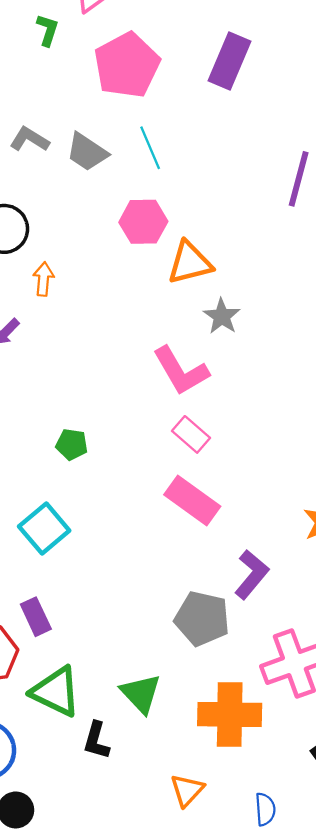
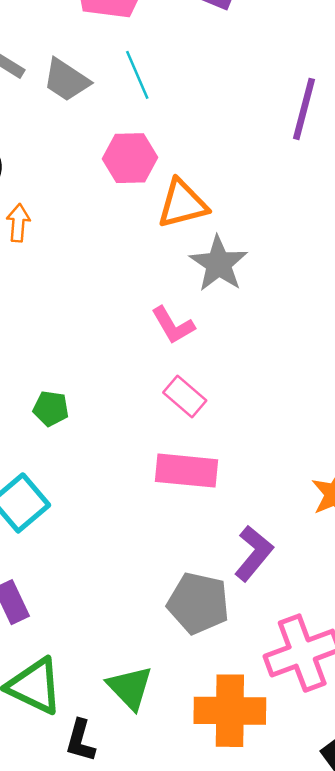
gray star: (222, 316) -> (219, 264), size x1.4
pink L-shape: (181, 371) -> (173, 325), size x0.7
pink rectangle: (192, 500) -> (187, 471), turned -30

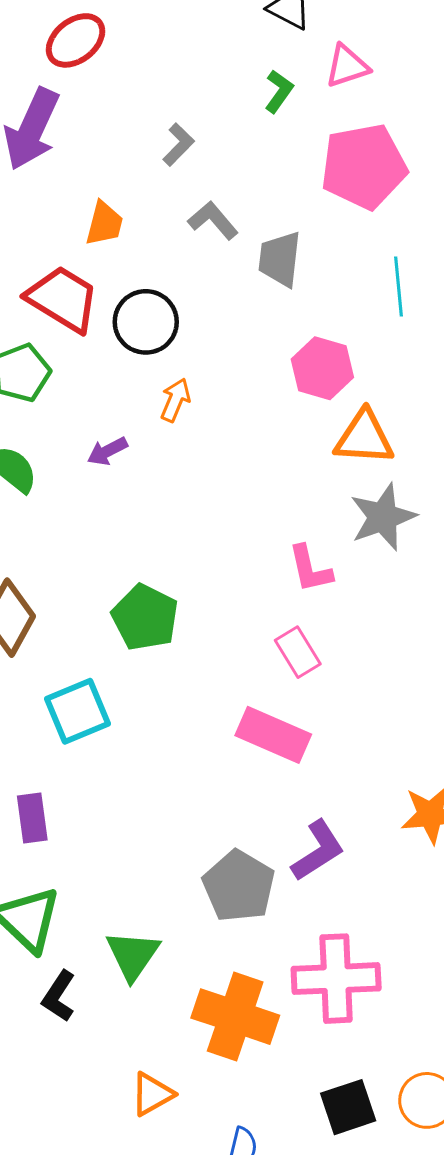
cyan line: (137, 75) -> (399, 287), moved
gray trapezoid: (66, 80) -> (280, 259), turned 45
green pentagon: (51, 408) -> (145, 617), size x1.6

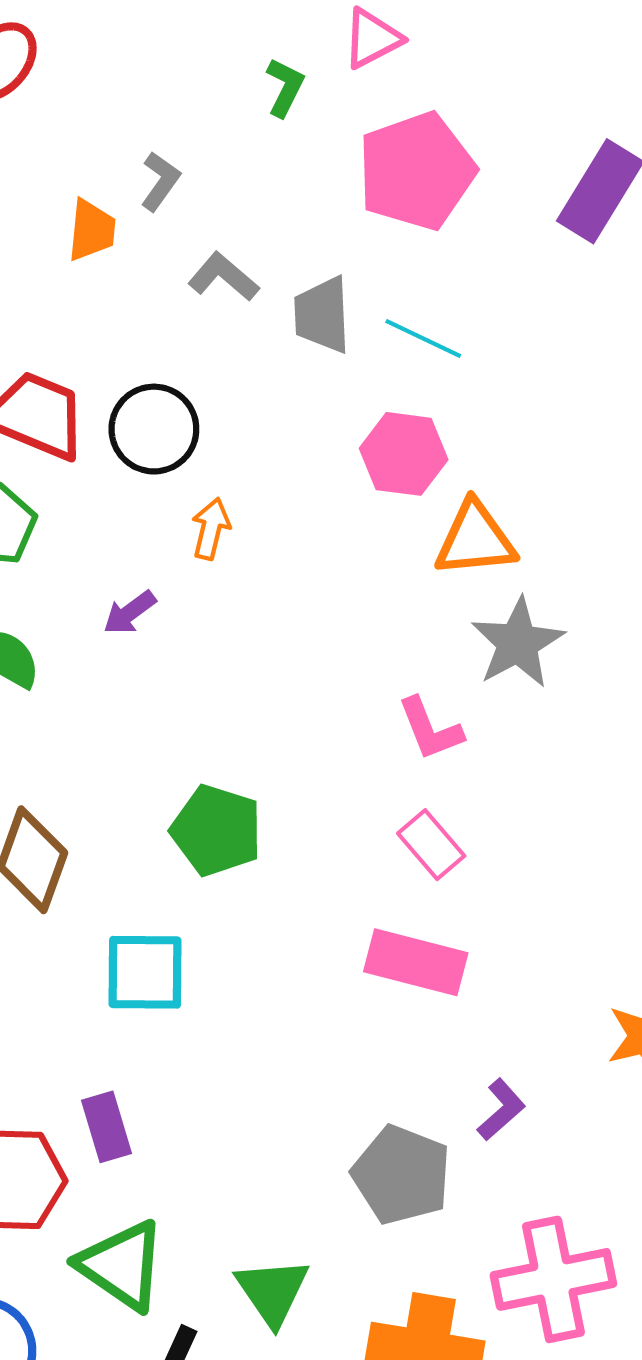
orange trapezoid: (104, 224) -> (92, 230), moved
cyan line: (399, 287) -> (423, 338), moved, turned -50
cyan square: (78, 711) -> (145, 972), turned 32
purple L-shape: (318, 851) -> (501, 1110), size x0.7

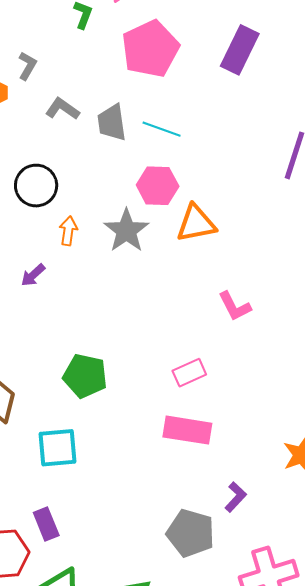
gray star: (518, 643) -> (126, 231), moved
pink L-shape: (430, 729) -> (235, 306), moved
pink rectangle: (431, 845) -> (189, 373), turned -68

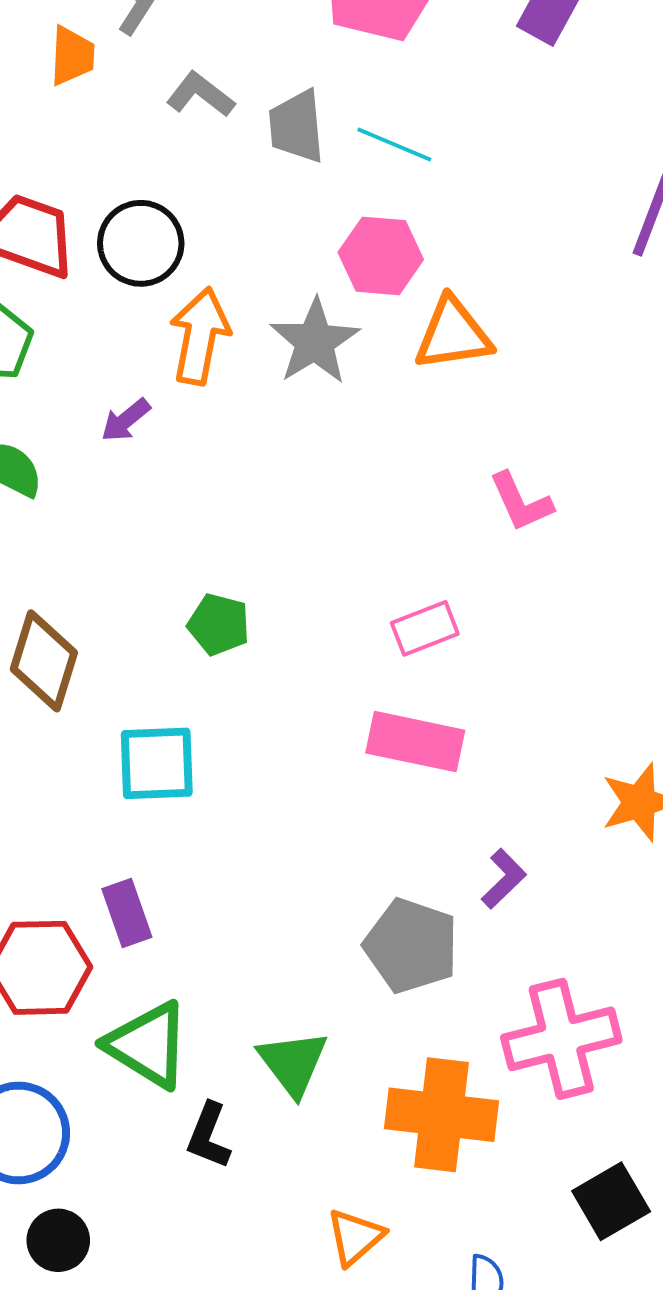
orange arrow: (68, 231) -> (200, 336), size x1.6
green pentagon: (85, 376) -> (219, 624), size x0.7

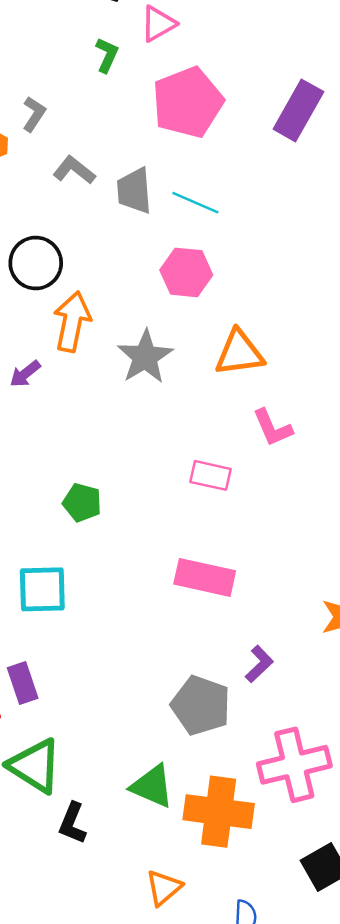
orange triangle: (453, 334) -> (239, 353), moved
gray star: (315, 342) -> (145, 357), moved
pink rectangle: (425, 628) -> (210, 475), moved, turned 33
green triangle: (293, 1063) -> (152, 786), moved, turned -30

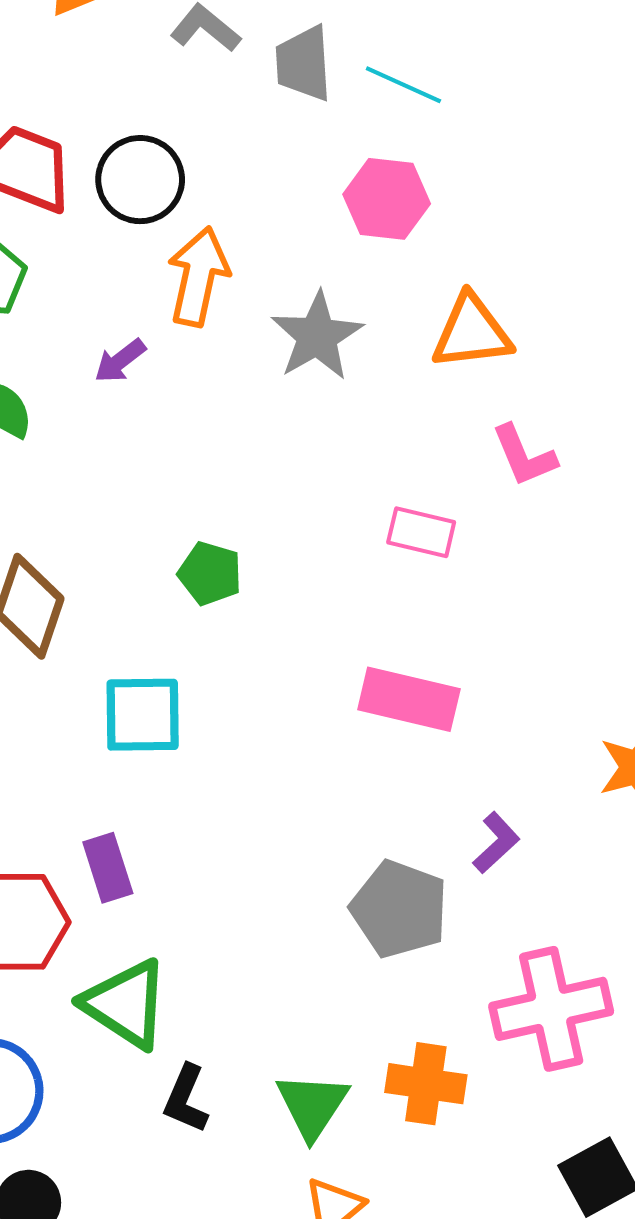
green triangle: (152, 786) -> (312, 1105), moved, turned 39
orange cross: (219, 812) -> (426, 1084), size x0.7

